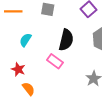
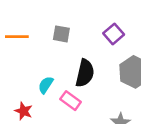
cyan semicircle: (25, 40) -> (46, 85), moved

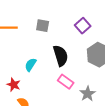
black semicircle: (85, 73) -> (61, 56), turned -30
pink rectangle: (71, 101) -> (66, 82), moved

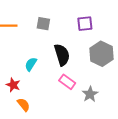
purple square: (83, 26) -> (85, 24), turned 35

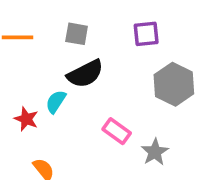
black semicircle: (62, 55) -> (85, 74), moved, turned 80
red star: (13, 85) -> (26, 119), moved

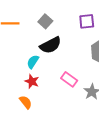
gray square: (77, 34) -> (45, 21), turned 32
red star: (26, 119) -> (32, 81), moved

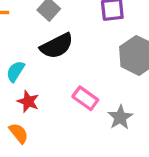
cyan semicircle: (33, 62) -> (15, 71), moved

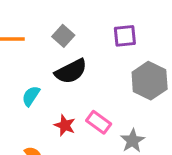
red star: (28, 101) -> (65, 125), moved

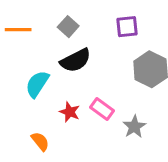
cyan semicircle: (31, 96) -> (37, 84), size x1.4

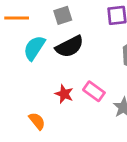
gray square: (68, 27) -> (63, 15), turned 30
cyan semicircle: (37, 84) -> (34, 48), moved

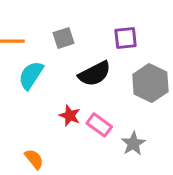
black semicircle: (70, 47) -> (95, 74), moved
red star: (64, 94) -> (70, 116), moved

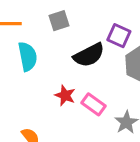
purple square: (126, 38) -> (119, 36), moved, turned 30
cyan semicircle: (31, 75) -> (28, 57), turned 136

